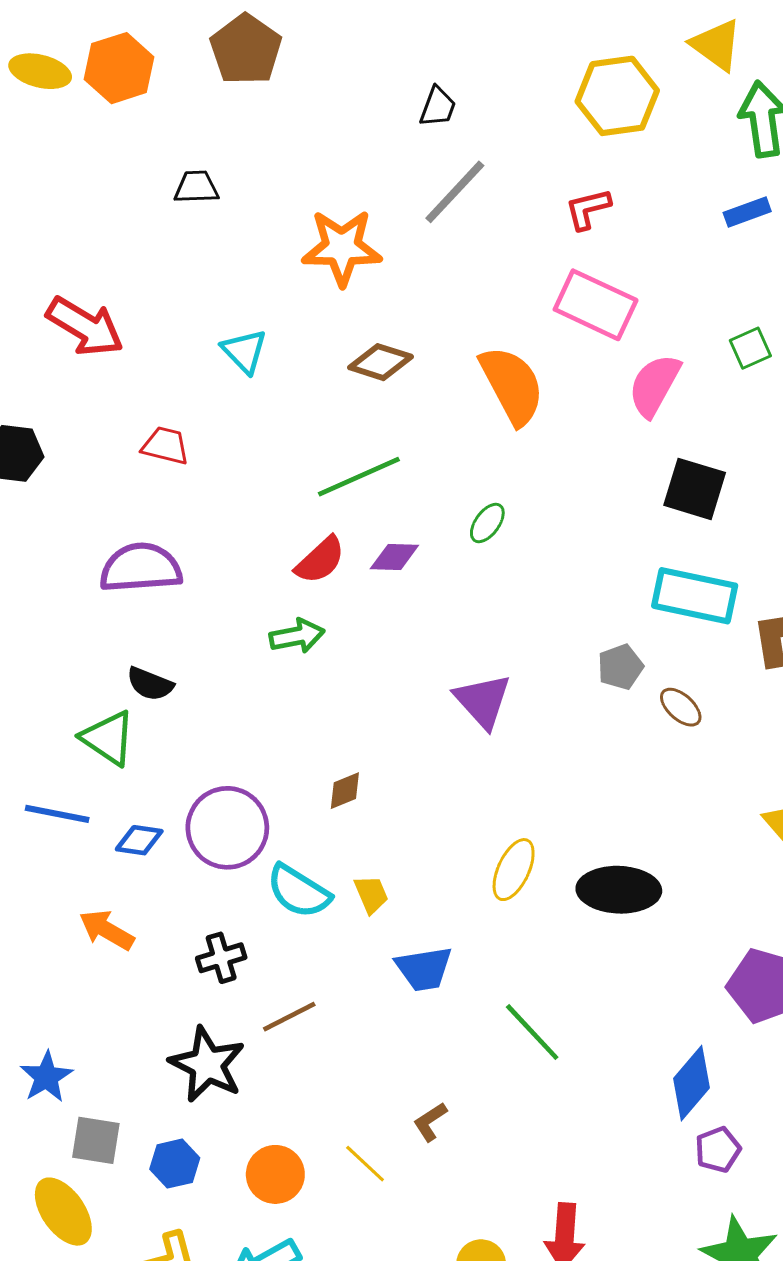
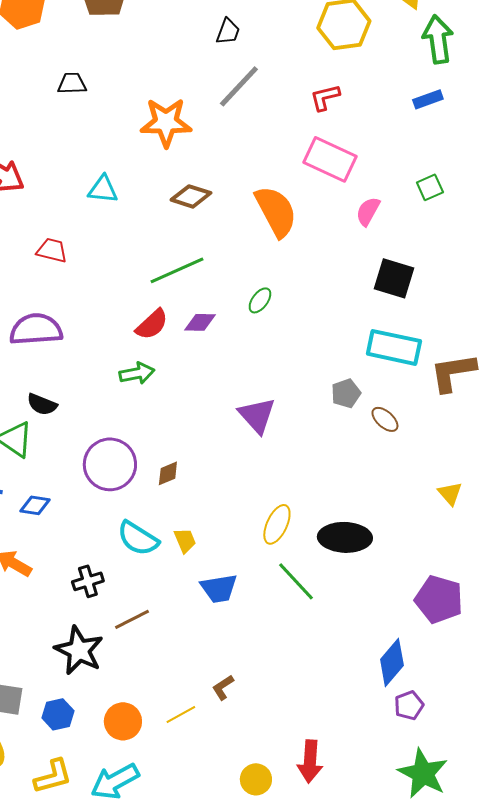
cyan triangle: (244, 351) -> (103, 189), turned -40
pink semicircle: (654, 385) -> (368, 211), size x0.7
purple circle: (227, 828) -> (110, 464), moved
green line: (532, 1032) -> (296, 581), moved
yellow line: (365, 1164) -> (181, 714), turned -72

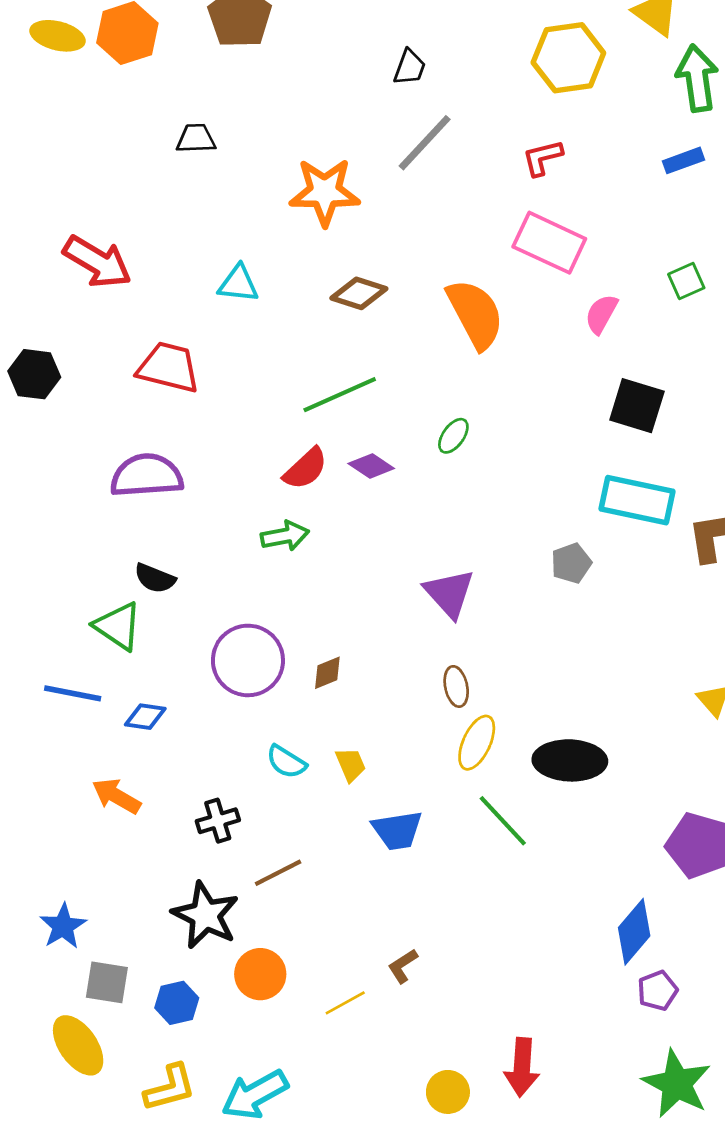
red trapezoid: (52, 250) -> (168, 367), size x1.5
purple diamond: (200, 322) -> (371, 466), turned 32
brown ellipse: (385, 419) -> (456, 686), moved, turned 36
cyan semicircle: (138, 538) -> (286, 762), size x0.7
orange circle: (123, 721) -> (260, 974), moved

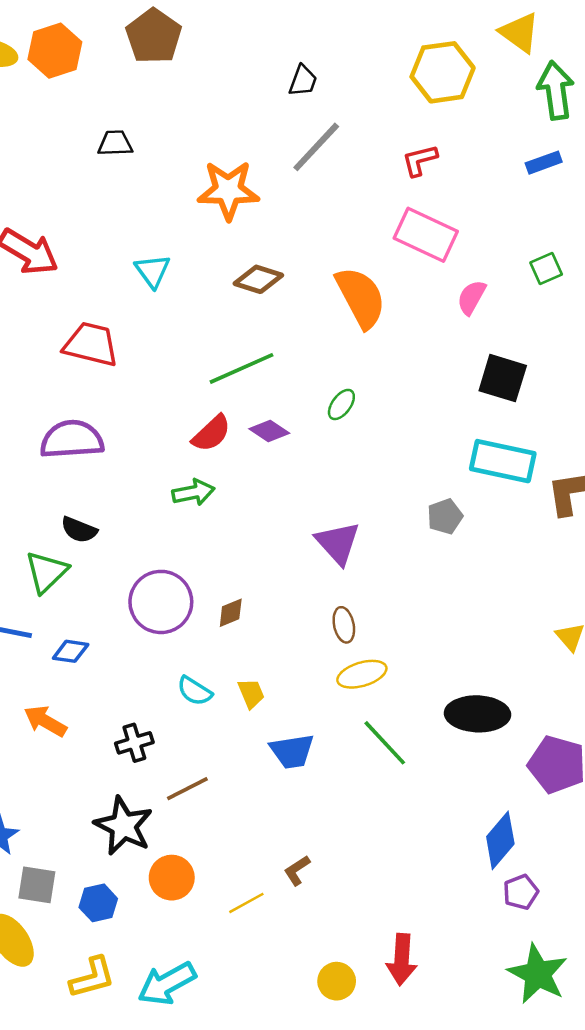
cyan triangle: (238, 284) -> (152, 271), turned 48
green triangle: (118, 626) -> (47, 572), turned 42
yellow ellipse: (477, 743) -> (362, 674), turned 48
black ellipse: (570, 760) -> (477, 714), moved

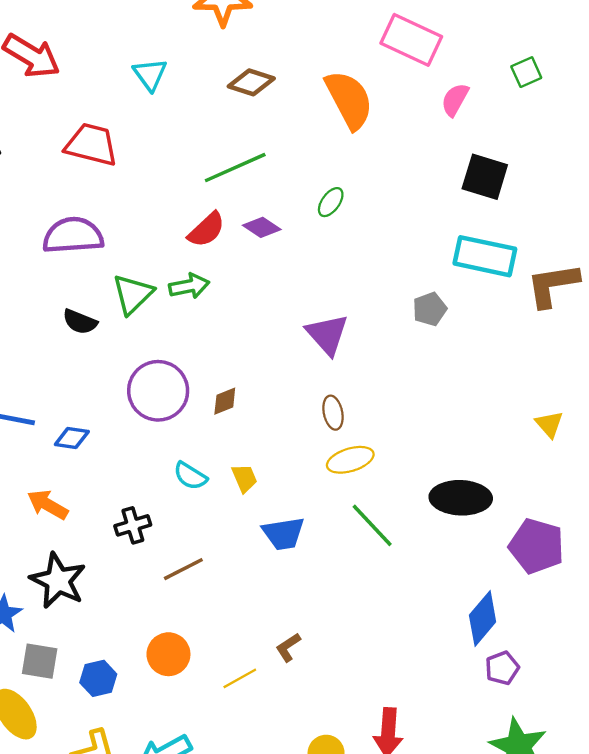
green triangle: (47, 572) -> (133, 294), moved
black star: (124, 826) -> (58, 581), moved

